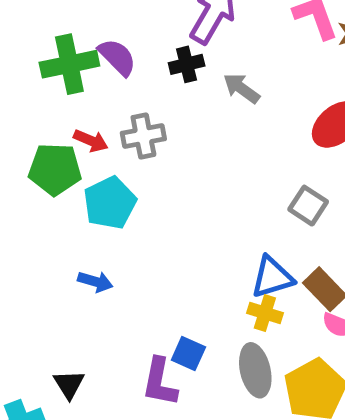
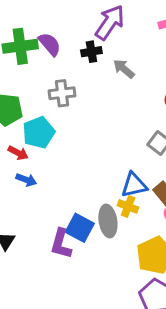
red arrow: (91, 141) -> (18, 153), moved
blue square: (188, 353) -> (80, 228), size x1.4
gray ellipse: (255, 370) -> (108, 221), moved

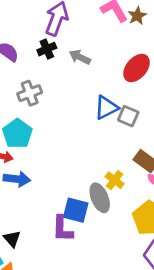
blue arrow: (26, 180) -> (17, 179), size x1.4
blue triangle: (134, 185) -> (106, 107), moved
yellow cross: (128, 206) -> (115, 180), turned 30

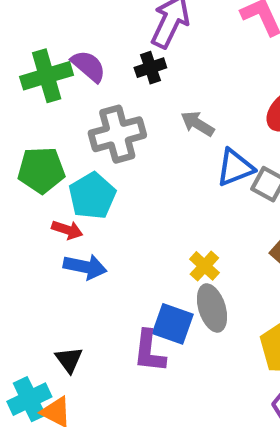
gray arrow: (80, 57) -> (197, 124), moved
gray cross: (30, 93) -> (117, 134), size x1.4
yellow cross: (115, 180) -> (204, 266), moved

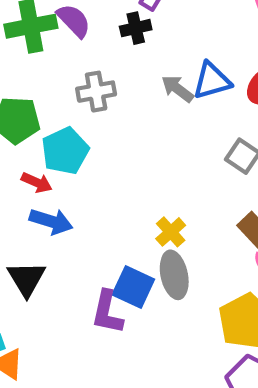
gray cross: (117, 134) -> (96, 92), size x0.7
blue triangle: (235, 168) -> (212, 81), moved
black triangle: (69, 360) -> (26, 279), moved, size x1.4

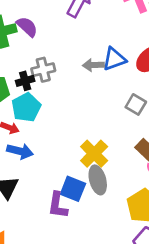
black cross: (136, 28) -> (25, 81), moved
gray arrow: (177, 89) -> (93, 65), turned -36
yellow cross: (171, 232) -> (94, 154), size x1.5

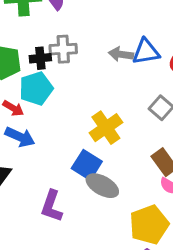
yellow cross: (94, 154) -> (106, 128), moved
gray ellipse: (98, 180) -> (102, 186), turned -56
blue square: (73, 189) -> (87, 165), moved

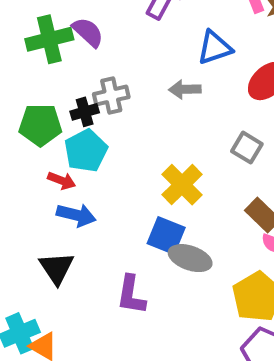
blue triangle: (146, 52) -> (215, 48), moved

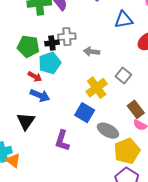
gray arrow: (185, 89) -> (92, 52), moved
gray square: (247, 148) -> (123, 75), moved
gray ellipse: (190, 258) -> (108, 131), moved

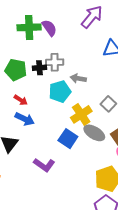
cyan pentagon: (50, 63) -> (60, 91), moved
gray ellipse: (108, 131) -> (94, 133), moved
purple L-shape: (62, 141) -> (44, 165), turned -75

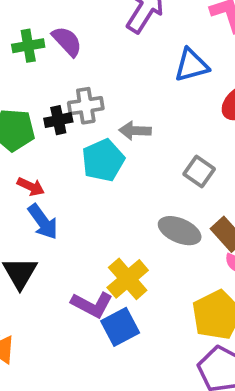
green cross: (29, 27) -> (28, 46), size x0.7
yellow cross: (81, 114) -> (128, 279), moved
blue arrow: (25, 119) -> (43, 222), turned 36
blue square: (68, 139) -> (120, 327), moved, turned 36

